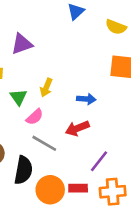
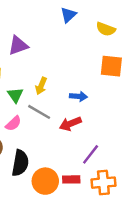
pink semicircle: (35, 117) -> (13, 123), moved
gray line: (44, 143) -> (39, 112), moved

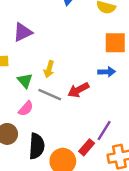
blue arrow: (78, 96) -> (107, 72), moved
red arrow: (70, 124) -> (78, 90), moved
red rectangle: (71, 179) -> (87, 147), moved, turned -42

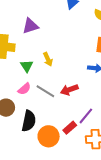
yellow arrow: (49, 69) -> (48, 59), turned -48
red arrow: (78, 90) -> (69, 90), moved
gray line: (50, 95) -> (45, 91), moved

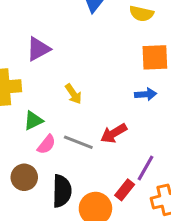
green triangle: (27, 66) -> (33, 121), moved, turned 48

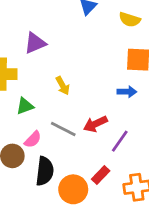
pink semicircle: (46, 144) -> (33, 139), moved
purple line: (146, 168) -> (120, 141), moved

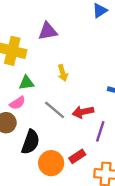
pink semicircle: (33, 139) -> (17, 103), moved
purple line: (120, 141) -> (100, 131), turned -30

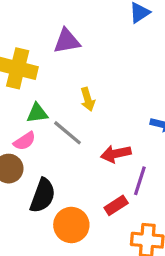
gray line: (55, 110) -> (67, 133), moved
red rectangle: (77, 156) -> (116, 205), moved

